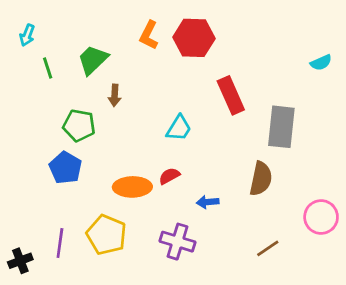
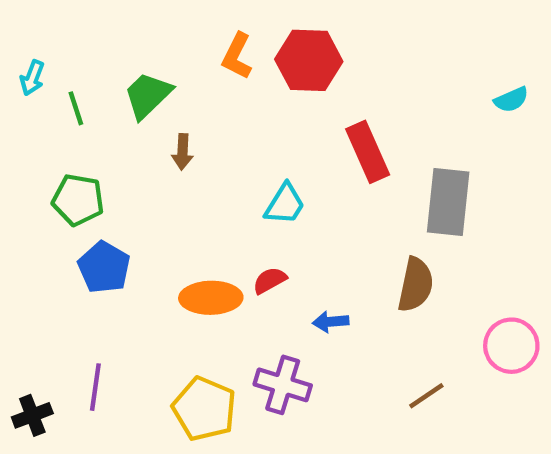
cyan arrow: (27, 35) -> (32, 78), moved
green pentagon: (79, 125) -> (78, 200), moved
yellow pentagon: (106, 235) -> (204, 409), moved

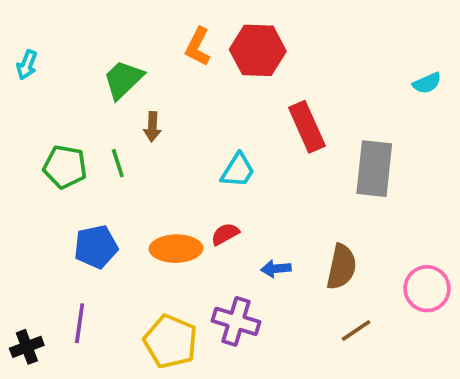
green line: (76, 108) -> (118, 163), moved
blue pentagon: (104, 267) -> (96, 247), moved, turned 30
brown semicircle: (416, 285) -> (342, 267), moved

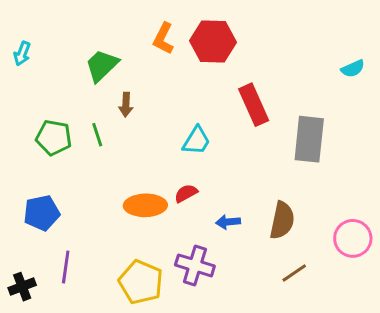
blue pentagon: (96, 247) -> (42, 213), moved

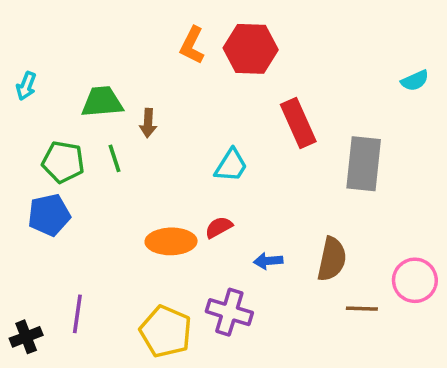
cyan arrow: (22, 54) -> (26, 86), moved
green trapezoid: (102, 66) -> (102, 102), moved, turned 39
blue pentagon: (42, 213) -> (49, 215), moved
brown line: (294, 273) -> (362, 309), moved, turned 36

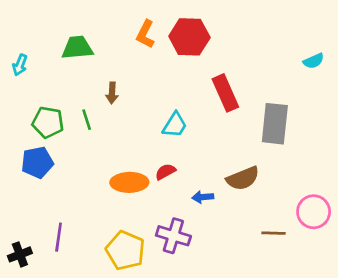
green trapezoid: (102, 102) -> (77, 48), moved
brown semicircle: (332, 259) -> (243, 178), moved, turned 56

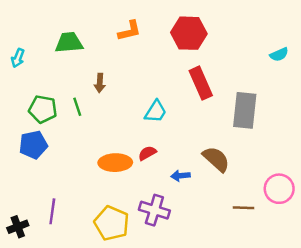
orange L-shape: (145, 34) -> (129, 31), turned -130
red hexagon: (189, 37) -> (189, 33), moved
brown semicircle: (243, 178) -> (216, 159), turned -116

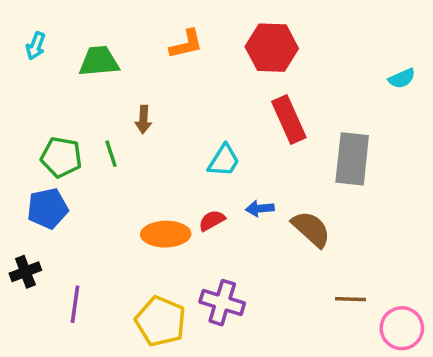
cyan arrow: (18, 58) -> (36, 46), moved
blue arrow: (181, 176) -> (260, 208), moved
pink circle: (279, 189) -> (402, 328), moved
black cross: (18, 227) -> (25, 272), moved

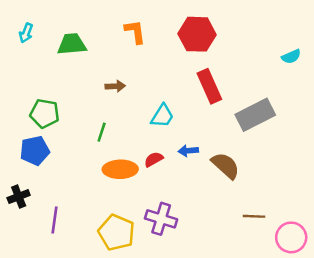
orange L-shape: (186, 44) -> (135, 32), turned -85
brown arrow: (143, 119) -> (115, 86), moved, turned -96
green line: (111, 154) -> (102, 132), moved, turned 36
gray rectangle: (352, 159) -> (255, 115), turned 57

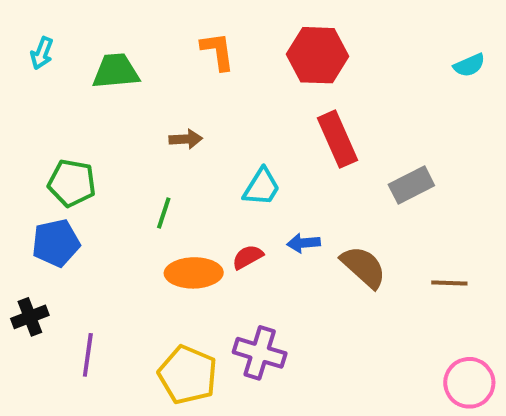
cyan semicircle: (291, 57) -> (469, 65), moved
gray rectangle: (255, 115) -> (411, 185), size x0.7
brown line: (254, 216) -> (449, 283), moved

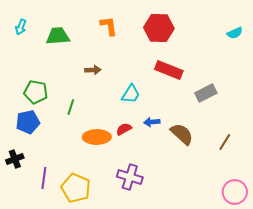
red rectangle: (337, 139) -> (169, 70), turned -44
green line: (164, 213) -> (71, 107), moved
brown line: (449, 283) -> (225, 142), turned -60
yellow pentagon: (188, 375) -> (76, 188), moved

